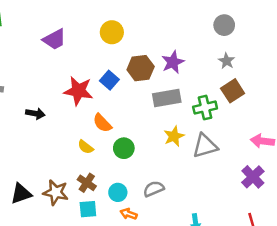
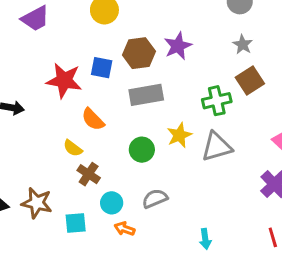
blue square: (109, 80) -> (102, 68), turned -30
gray rectangle: (167, 98) -> (146, 95), moved
green circle: (124, 148) -> (142, 150), moved
brown cross: (87, 183) -> (89, 174), moved

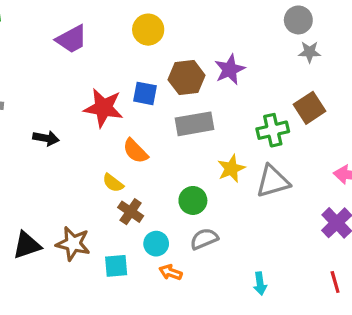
gray star: (243, 45) -> (310, 52), moved, turned -30
green circle: (142, 150) -> (193, 200), moved

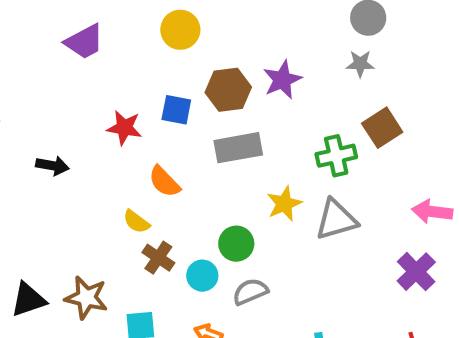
gray star: (310, 52) -> (360, 64), moved
red star: (103, 108) -> (124, 128), size x0.7
cyan circle: (156, 244) -> (202, 276), moved

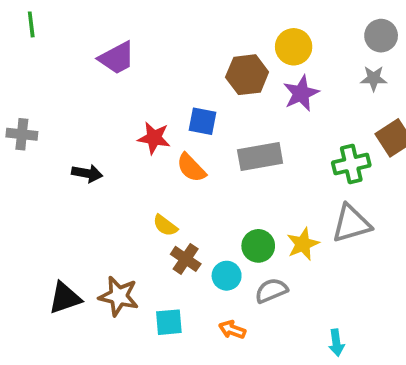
yellow circle: (180, 30) -> (294, 47), moved
brown hexagon: (228, 90) -> (247, 75), moved
orange semicircle: (164, 182) -> (191, 168), moved
yellow star: (284, 204) -> (303, 244), moved

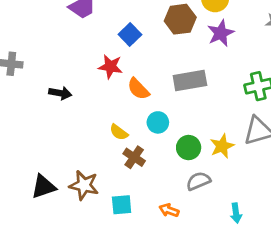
blue square: (202, 121) -> (130, 35), moved, turned 35
cyan circle: (227, 276) -> (158, 122), moved
cyan arrow: (336, 343) -> (236, 213), moved

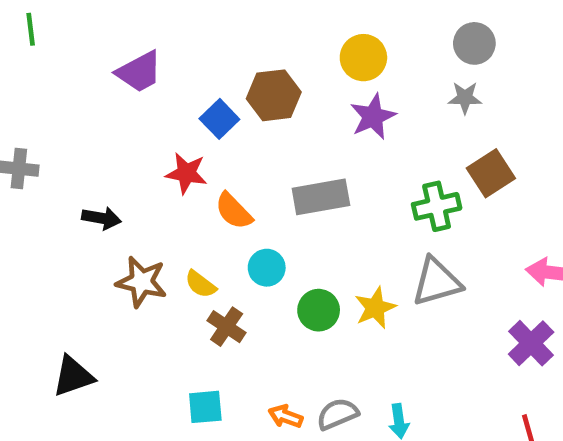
brown hexagon: (180, 19) -> (274, 95), moved
gray semicircle: (198, 181) -> (337, 414), moved
brown star: (84, 185) -> (142, 282), moved

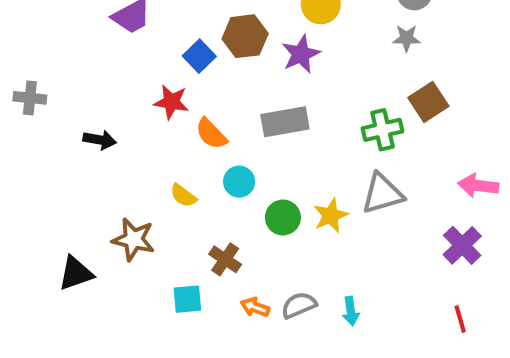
purple star: (373, 117) -> (301, 54), moved
brown star: (142, 282) -> (133, 239), moved
brown cross: (227, 327) -> (225, 259), moved

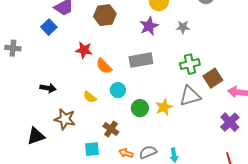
brown hexagon: (245, 36) -> (105, 15), moved
gray star: (406, 38) -> (183, 27), moved
blue square: (199, 56) -> (49, 27), moved
brown square: (428, 102) -> (213, 78), moved
black arrow: (100, 140) -> (48, 88), moved

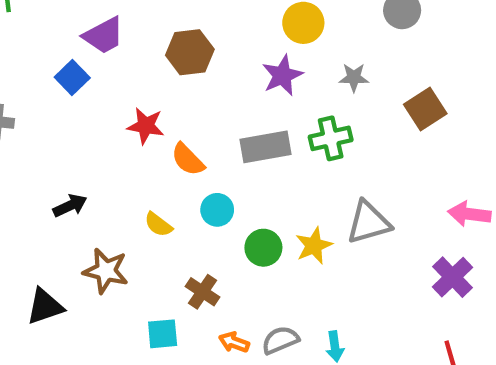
green cross: (190, 64) -> (331, 138), moved
brown square: (213, 78) -> (425, 109), moved
black arrow: (48, 88) -> (70, 206), turned -35

